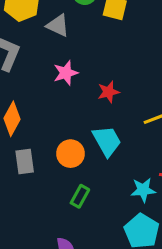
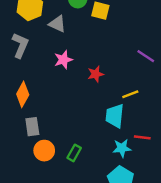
cyan trapezoid: (107, 141) -> (115, 116), moved, turned -145
orange circle: (70, 154) -> (44, 151), moved

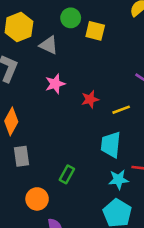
yellow line: (130, 94) -> (121, 110), moved
orange circle: (44, 151) -> (37, 199), moved
green rectangle: (74, 153) -> (67, 174), moved

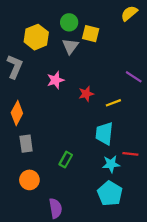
yellow hexagon: (19, 27) -> (36, 37), moved
gray triangle: (49, 45) -> (70, 46), moved, turned 42
orange circle: (37, 199) -> (29, 180), moved

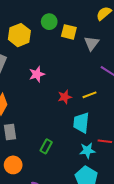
gray triangle: (70, 46) -> (91, 43), moved
red star: (86, 94) -> (65, 97), moved

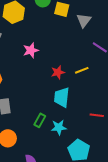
cyan trapezoid: (81, 123) -> (62, 97), moved
cyan star: (87, 151) -> (59, 127), moved

